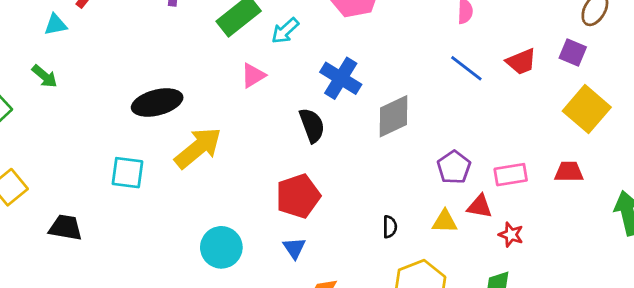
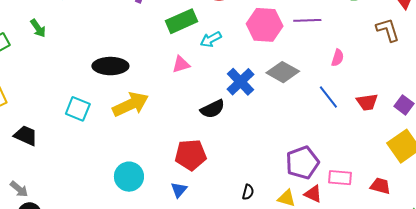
gray diamond: (393, 116) -> (283, 72), moved, turned 40
black semicircle: (312, 125) -> (213, 109), turned 70
purple pentagon: (454, 167) -> (302, 163), size x1.4

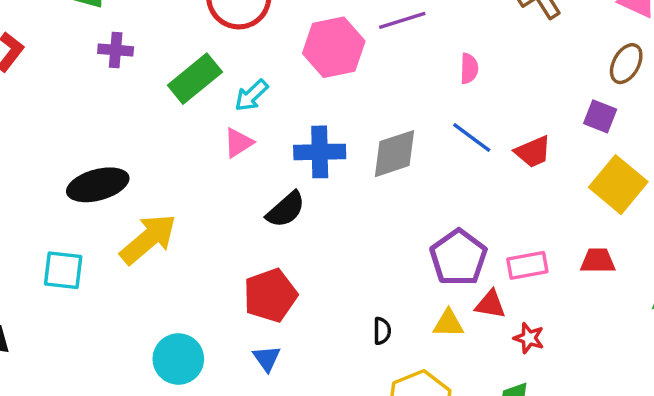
pink triangle: (181, 64) -> (238, 143), moved
gray diamond: (283, 72) -> (395, 154), moved, turned -32
blue cross: (241, 82) -> (320, 152), turned -32
red trapezoid: (367, 102) -> (533, 152), moved

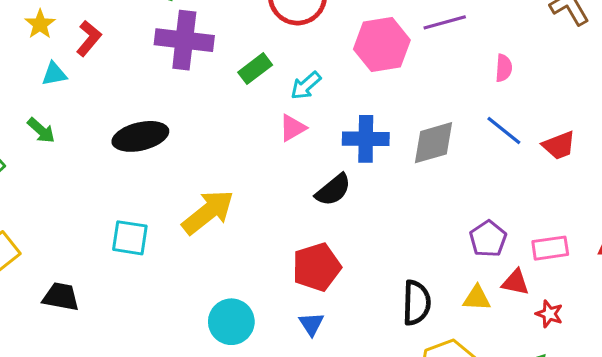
purple cross: (116, 50) -> (184, 40), size x1.8
green rectangle: (195, 79) -> (255, 69), size x0.7
black ellipse: (98, 185) -> (140, 136), moved
purple pentagon: (458, 258) -> (488, 239), size x0.7
black semicircle: (382, 331) -> (416, 303), size x1.8

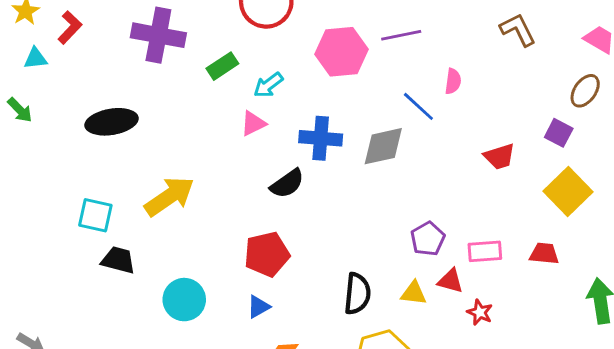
blue line: (504, 131) -> (418, 106), moved
black trapezoid: (61, 297) -> (118, 260), moved
blue triangle: (311, 324) -> (258, 307), turned 30

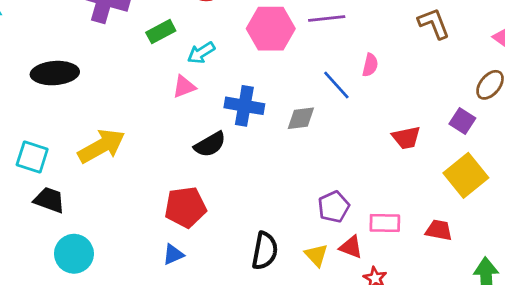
gray diamond: (383, 146) -> (301, 118), size x0.7
yellow triangle: (414, 293) -> (316, 255), turned 35
cyan circle: (184, 300) -> (74, 254), moved

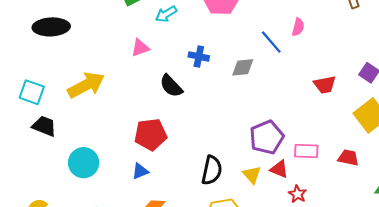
pink triangle: (184, 87) -> (140, 48), moved
blue cross: (244, 106) -> (199, 56), size x0.7
black semicircle: (210, 144) -> (171, 86), turned 75
purple pentagon: (334, 207) -> (267, 137), size x1.4
cyan circle: (74, 254) -> (84, 163), moved

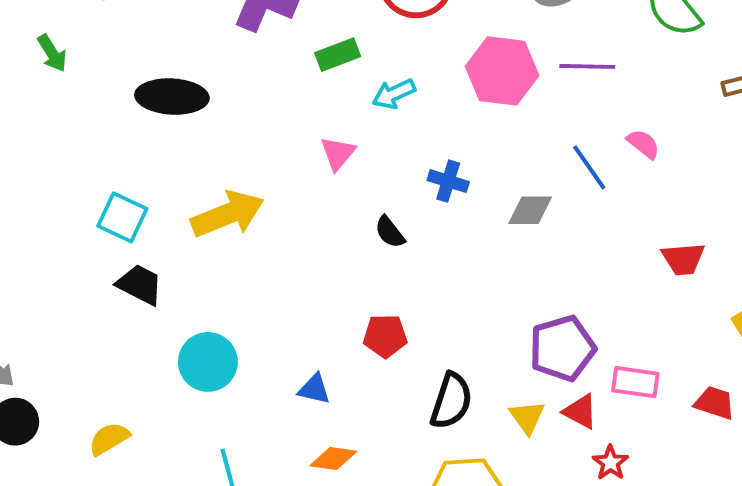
pink semicircle: (298, 27) -> (643, 144), turned -72
pink triangle: (140, 48) -> (338, 153), turned -36
black semicircle: (171, 86) -> (390, 232), size x0.7
red pentagon: (151, 135) -> (385, 336), moved, size x0.7
blue triangle: (140, 171) -> (314, 389), turned 30

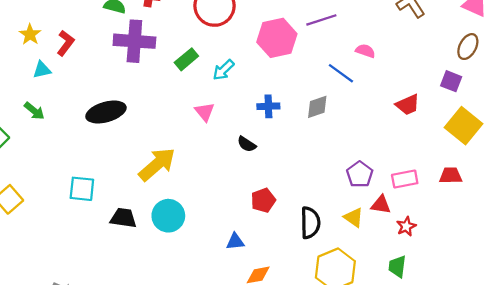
cyan square: (122, 217) -> (82, 189), moved
purple pentagon: (562, 348) -> (360, 174), size x0.7
cyan circle: (208, 362) -> (168, 216), moved
red star: (610, 463) -> (406, 226), turned 30

